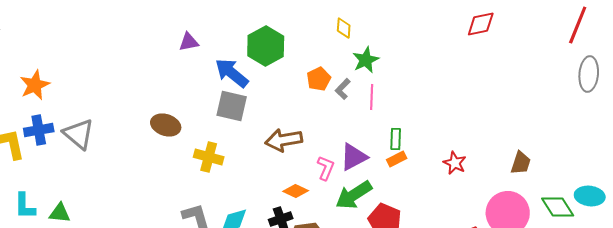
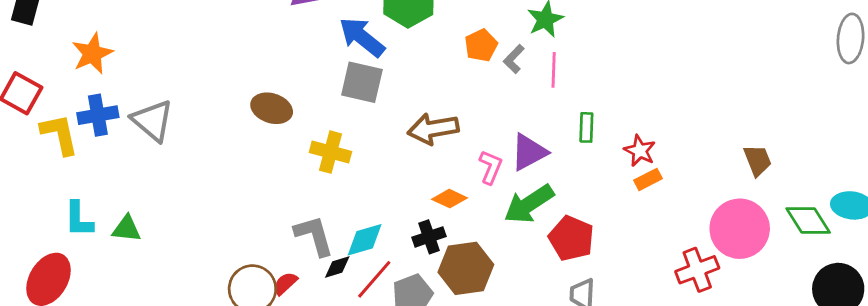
orange rectangle: (397, 159) -> (648, 179), moved
red star: (455, 163) -> (640, 151), moved
brown trapezoid: (521, 163) -> (757, 160), turned -40

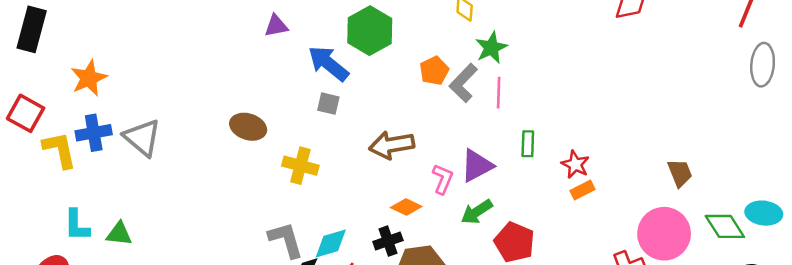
gray L-shape: (514, 59) -> (463, 83), size x1.5
gray square: (362, 82) -> (328, 104), size x0.6
green arrow: (529, 204) -> (477, 212), size x0.7

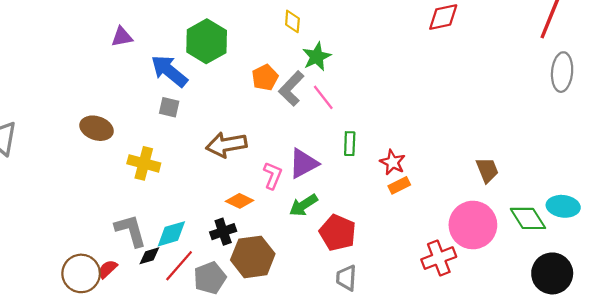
pink line: (499, 93) -> (323, 97), turned -40

